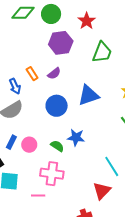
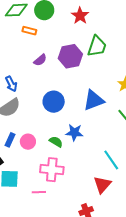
purple hexagon: (61, 43) -> (70, 56), moved
purple semicircle: (54, 73) -> (40, 60), moved
orange rectangle: (32, 74) -> (29, 31), moved, turned -40
blue triangle: (88, 95) -> (94, 100), moved

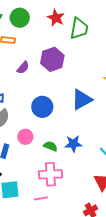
green trapezoid: (97, 46) -> (79, 28), moved
blue star: (74, 132) -> (73, 144), moved
pink circle: (28, 142) -> (25, 137), moved

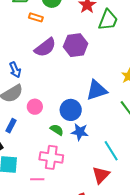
purple semicircle: (23, 68) -> (45, 47), size x1.6
blue circle: (42, 107) -> (71, 110), moved
pink circle: (25, 137) -> (35, 107), moved

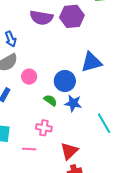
purple semicircle: (45, 47) -> (41, 18), turned 45
pink cross: (51, 157) -> (44, 128), size x0.7
red triangle: (101, 175) -> (69, 151), moved

